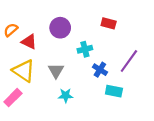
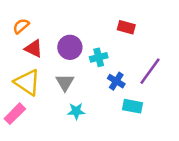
purple circle: (60, 28) -> (70, 47), moved
orange semicircle: (11, 30) -> (21, 26), moved

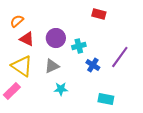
red rectangle: (126, 27) -> (99, 14), moved
gray triangle: (65, 82) -> (52, 66), turned 35
cyan rectangle: (133, 106) -> (106, 99), moved

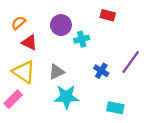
purple circle: (56, 38) -> (61, 25), moved
cyan cross: (79, 46) -> (82, 39), moved
cyan star: (61, 89) -> (66, 97), size x1.6

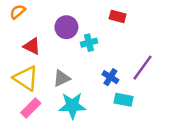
orange semicircle: (18, 23) -> (18, 12), moved
pink rectangle: (13, 99) -> (31, 108), moved
cyan rectangle: (115, 108) -> (123, 100), moved

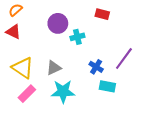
red triangle: (32, 46) -> (13, 32), moved

